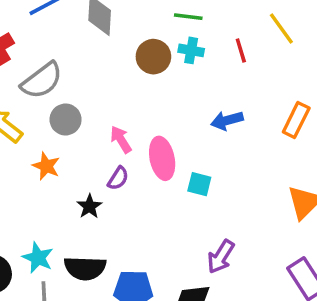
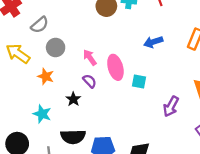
gray semicircle: (42, 81) -> (40, 25), size x0.7
purple semicircle: (118, 178) -> (90, 81), turned -72
purple arrow: (221, 257) -> (171, 106), moved
cyan star: (38, 258) -> (42, 114), moved

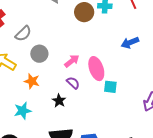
pink arrow: (90, 57) -> (72, 61), turned 91
cyan square: (139, 81) -> (110, 87), moved
cyan star: (42, 114) -> (23, 111), moved, turned -30

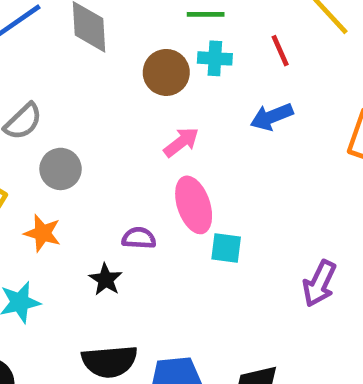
blue arrow: (130, 43) -> (272, 117), moved
pink arrow: (72, 61) -> (181, 142), moved
purple semicircle: (73, 83) -> (139, 238), turned -40

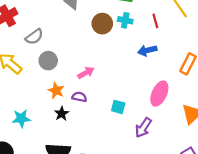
pink arrow: (181, 142) -> (86, 73), moved
pink ellipse: (194, 205) -> (159, 94), moved, turned 35
orange star: (42, 233) -> (56, 90), moved
purple arrow: (319, 283) -> (143, 128), moved

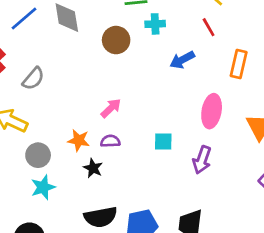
cyan cross: (125, 20) -> (155, 24), moved
red line: (155, 21) -> (209, 27), moved
gray circle: (48, 61) -> (38, 155), moved

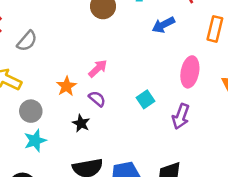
orange star: (79, 140) -> (66, 86), moved, turned 30
purple semicircle: (110, 141) -> (97, 99), turned 42
cyan square: (163, 141) -> (146, 99), turned -36

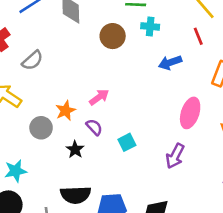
cyan square: (146, 99) -> (127, 142), moved
gray circle: (31, 111) -> (41, 128), moved
cyan star: (35, 141) -> (16, 171), moved

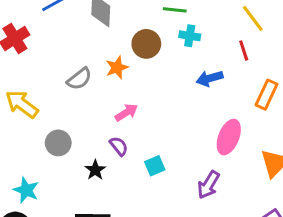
gray semicircle: (32, 60) -> (79, 79), moved
orange star: (65, 111) -> (117, 68), moved
cyan star: (16, 171) -> (26, 190), turned 30

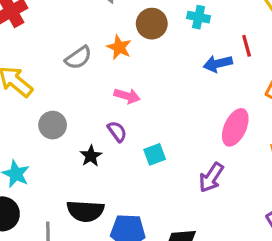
red line: (244, 50) -> (247, 46), moved
orange star: (117, 68) -> (119, 47), turned -30
pink arrow: (126, 112) -> (127, 96), turned 45

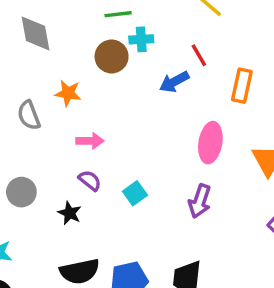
brown circle: (152, 24) -> (112, 56), moved
gray semicircle: (78, 58) -> (29, 115), turned 120

